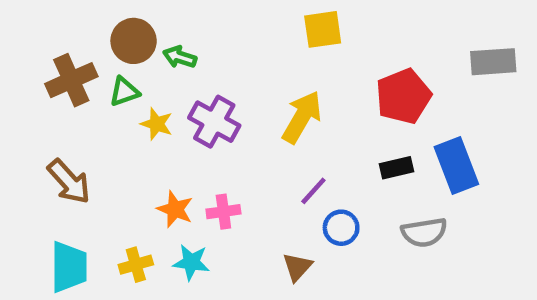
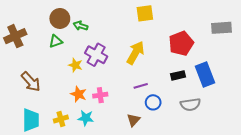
brown cross: (71, 80) -> (15, 36), moved
yellow star: (157, 124) -> (75, 65), moved
purple line: (313, 191) -> (141, 86), turned 32

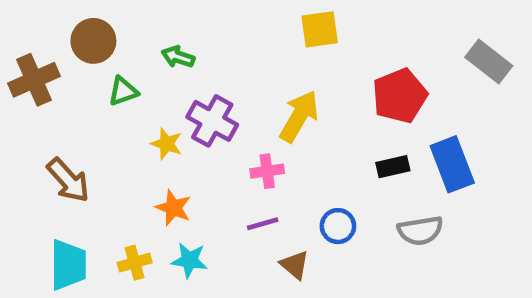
brown circle: (60, 18) -> (93, 41), moved
gray rectangle: (222, 28) -> (489, 61), turned 42
purple line: (141, 86) -> (263, 224), moved
pink cross: (100, 95) -> (267, 171), moved
brown triangle: (133, 120) -> (295, 265), turned -32

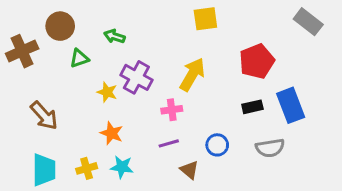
gray rectangle: (489, 61) -> (308, 22), moved

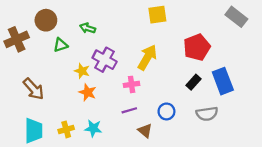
black rectangle: (252, 107) -> (194, 82), turned -35
orange star: (112, 133) -> (88, 92), moved

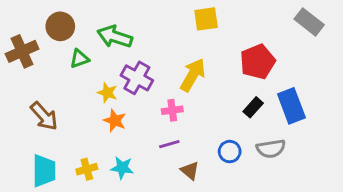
green arrow: (88, 28) -> (115, 37), size x1.6
blue circle: (166, 111) -> (230, 152), moved

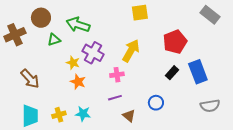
gray semicircle: (271, 149) -> (210, 106), moved

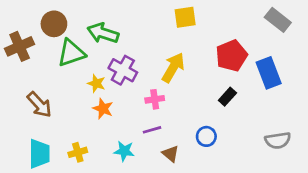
green triangle: (54, 40) -> (71, 53), size x1.6
blue rectangle: (198, 72) -> (269, 73), moved
cyan star: (83, 114) -> (124, 151), moved

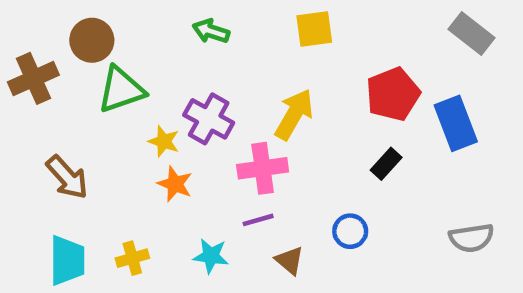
green arrow: (103, 33) -> (211, 31), moved, size x0.7
pink cross: (155, 99) -> (263, 168), size x1.5

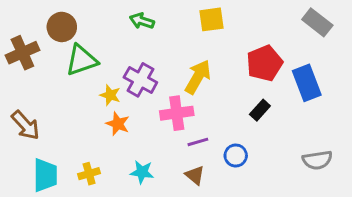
brown arrow: (67, 177) -> (26, 125), moved
purple line: (258, 220) -> (198, 142), moved

